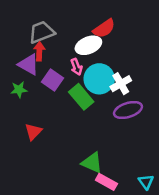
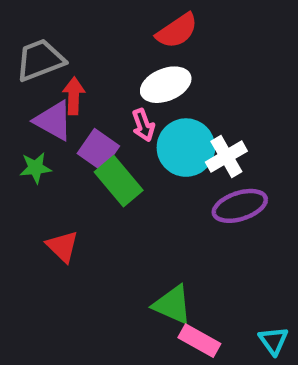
red semicircle: (104, 29) -> (177, 31), moved
gray trapezoid: (42, 32) -> (40, 60), moved
green rectangle: (81, 97) -> (119, 181), moved
red triangle: (33, 132) -> (62, 246), turned -30

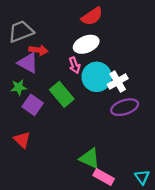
red arrow: (74, 96) -> (38, 50), turned 96
purple square: (98, 150) -> (33, 105), moved
red triangle: (62, 246) -> (22, 140), moved

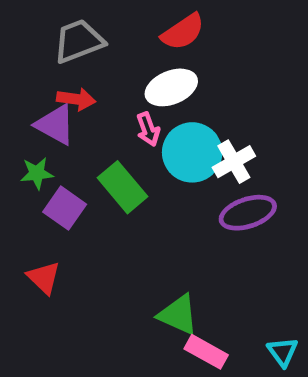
gray trapezoid: (21, 31) -> (79, 41), moved

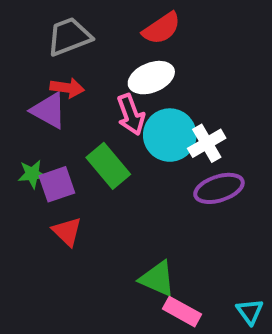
pink arrow: (148, 129) -> (131, 115), size x1.4
green star: (37, 173) -> (32, 174), moved
purple square: (65, 208) -> (57, 184), turned 36
red triangle: (44, 278) -> (67, 232), moved

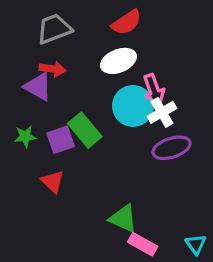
pink arrow: (131, 115) -> (154, 90), moved
purple square: (57, 184) -> (61, 140), moved

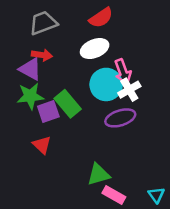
green star: (25, 137) -> (30, 96), moved, size x1.5
purple ellipse: (172, 148) -> (120, 118), moved
green triangle: (123, 219) -> (98, 174), turned -40

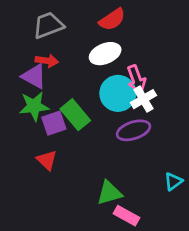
cyan triangle: (156, 195) -> (173, 181), moved, turned 30

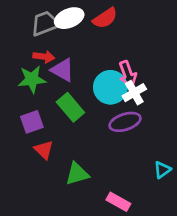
white ellipse: (105, 54) -> (69, 18), moved
purple triangle: (34, 76) -> (62, 70), moved
green star: (34, 106) -> (32, 79), moved
purple square: (54, 123) -> (32, 122), moved
green triangle: (109, 193) -> (77, 174), moved

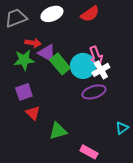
red semicircle: (105, 18) -> (90, 14), moved
gray trapezoid: (45, 23) -> (16, 18), moved
green rectangle: (70, 107) -> (60, 64), moved

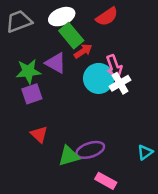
red arrow: (33, 43) -> (83, 51), moved, turned -42
green rectangle: (60, 64) -> (71, 36), moved
purple square: (24, 92) -> (32, 94), moved
purple ellipse: (94, 92) -> (90, 150), moved

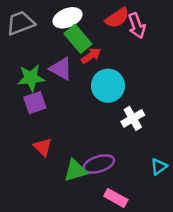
pink arrow: (114, 67) -> (137, 26), moved
white cross: (120, 83) -> (133, 118), moved

